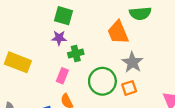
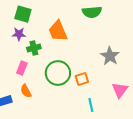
orange trapezoid: (118, 32) -> (58, 31), moved
gray star: (132, 62) -> (110, 56), moved

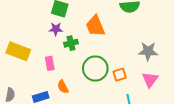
gray star: (110, 56) -> (148, 51), turned -30
pink rectangle: (22, 68) -> (50, 63), moved, turned -32
pink triangle: (120, 90) -> (150, 80), moved

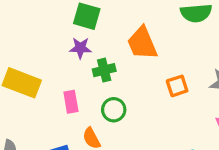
green circle: (95, 68) -> (114, 110), moved, size x0.6
orange square: (120, 75) -> (177, 86), moved

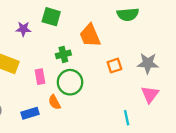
purple star: (80, 48) -> (23, 29), moved
green circle: (114, 110) -> (70, 82), size x1.5

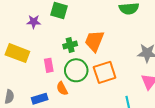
orange trapezoid: (90, 36) -> (94, 41), moved, turned 45
orange square: (114, 66) -> (105, 72), moved, size x1.6

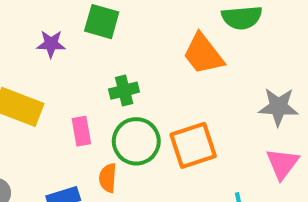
orange trapezoid: (94, 41) -> (203, 54), moved, turned -60
orange semicircle: (62, 89) -> (108, 178), turned 32

